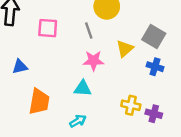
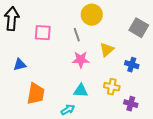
gray square: (154, 37) -> (139, 28), moved
cyan triangle: (83, 88) -> (81, 91), moved
yellow cross: (131, 105) -> (112, 87), moved

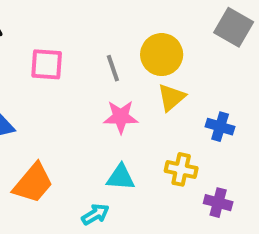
yellow circle: (92, 15) -> (162, 55), moved
gray square: (139, 28) -> (234, 27), moved
orange trapezoid: (36, 94) -> (33, 183), turned 30

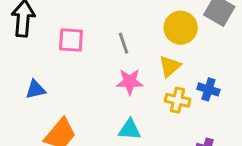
yellow circle: (162, 55) -> (181, 28), moved
yellow cross: (181, 169) -> (178, 100), moved

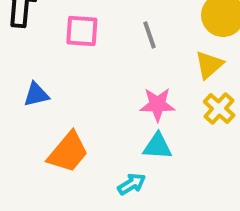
pink star: (130, 82) -> (157, 105), moved
yellow cross: (178, 100) -> (219, 108), turned 30

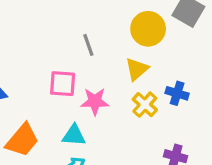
pink square: (82, 31) -> (63, 84), moved
cyan triangle: (157, 146) -> (74, 135), moved

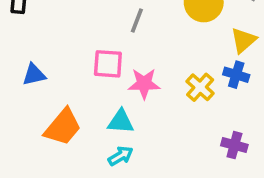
gray line: (88, 45) -> (137, 20), turned 40
yellow triangle: (137, 69) -> (243, 40), moved

